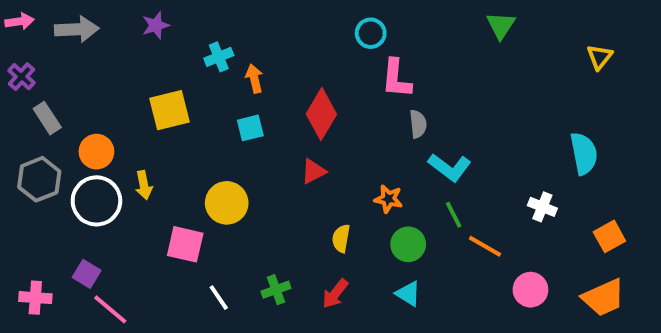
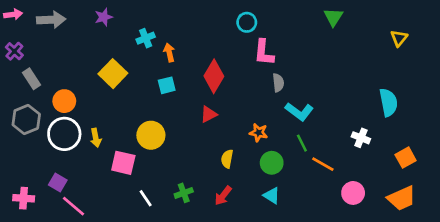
yellow square: (169, 110) -> (113, 74), turned -32
yellow arrow: (144, 185) -> (96, 138), moved

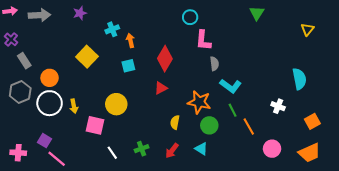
orange star: (259, 133) -> (199, 102), size x1.6
orange line: (323, 164) -> (249, 126), turned 30
cyan triangle: (272, 196) -> (201, 149), moved

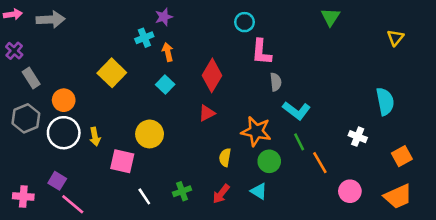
purple star: (80, 13) -> (164, 17), moved
cyan square: (128, 66) -> (165, 85), turned -32

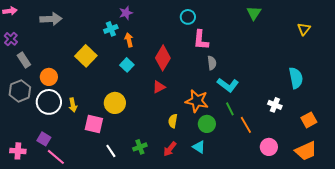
gray arrow: (51, 20) -> (51, 19), moved

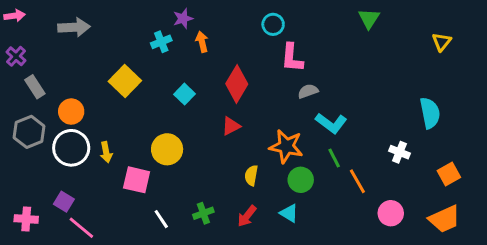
orange arrow: (129, 40) -> (202, 42), moved
gray semicircle: (212, 63) -> (308, 91), turned -104

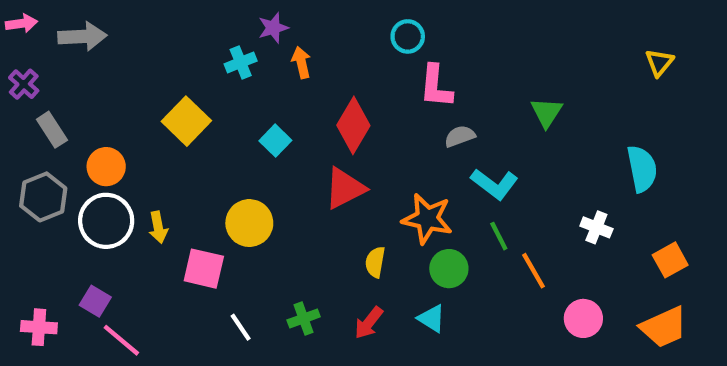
green triangle: (369, 19) -> (547, 112), moved
gray arrow: (74, 27) -> (82, 36), moved
red triangle: (231, 126) -> (345, 188), size x1.5

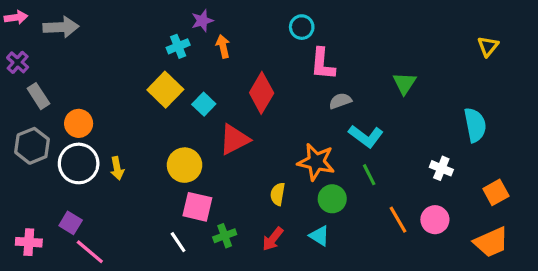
yellow square: (186, 121) -> (165, 90), moved
red triangle: (345, 188) -> (234, 139), moved
pink square: (204, 269) -> (197, 207), moved
orange line: (534, 271) -> (398, 220), moved
pink circle: (583, 318) -> (435, 220), moved

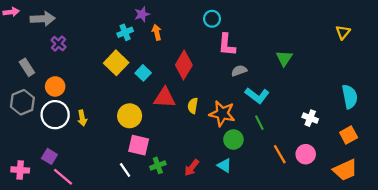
purple cross: (18, 62) -> (59, 44), moved
cyan semicircle: (475, 125) -> (350, 97), moved
red triangle: (234, 139) -> (165, 98), turned 30
yellow semicircle: (278, 194) -> (193, 106), moved

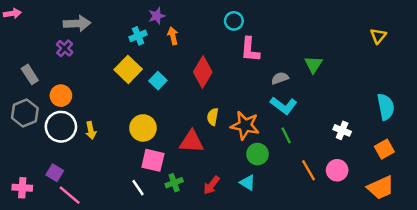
gray arrow: (43, 19) -> (77, 23), moved
gray semicircle: (239, 71) -> (280, 78), moved
red triangle: (165, 98) -> (192, 142), moved

